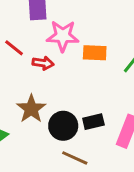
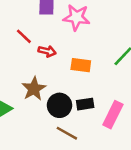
pink star: (63, 36) -> (76, 17), moved
orange rectangle: (95, 53) -> (81, 65), moved

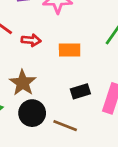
black circle: (59, 105) -> (32, 113), moved

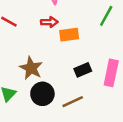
red arrow: (31, 40) -> (49, 22), moved
brown line: (65, 126) -> (73, 102), turned -40

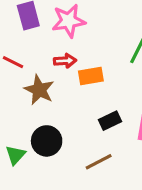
brown star: (31, 68) -> (39, 90), moved
black circle: (42, 94) -> (47, 141), moved

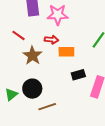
black rectangle: (110, 121) -> (78, 75), moved
brown line: (99, 162) -> (47, 107), moved

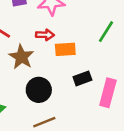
black circle: (32, 89) -> (39, 90), moved

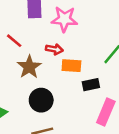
black rectangle: (82, 78) -> (91, 85), moved

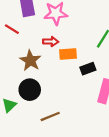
red line: (14, 41) -> (12, 29), moved
black circle: (41, 100) -> (30, 90), moved

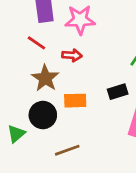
red line: (12, 29) -> (36, 43), moved
orange rectangle: (68, 54) -> (75, 101), moved

